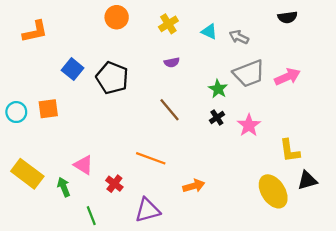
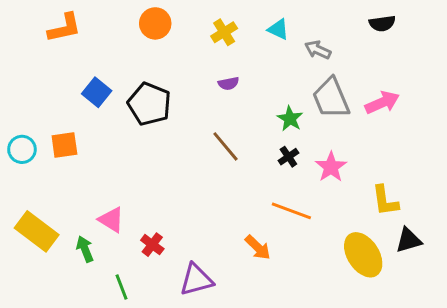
orange L-shape: (35, 32) -> (64, 28), moved
cyan triangle: (209, 32) -> (278, 29), moved
gray trapezoid: (249, 73) -> (331, 98), turned 88
orange line: (151, 158) -> (291, 211), moved
orange arrow: (194, 186) -> (258, 247), turned 60

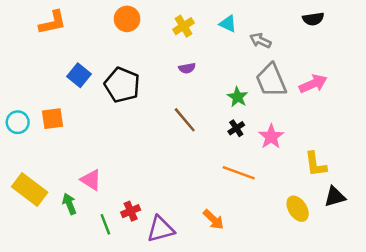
red cross: (152, 245) -> (131, 211), moved, turned 30
orange arrow: (258, 247) -> (213, 220), moved
yellow ellipse: (363, 255) -> (298, 209), size x0.7
green line: (122, 287) -> (105, 224), moved

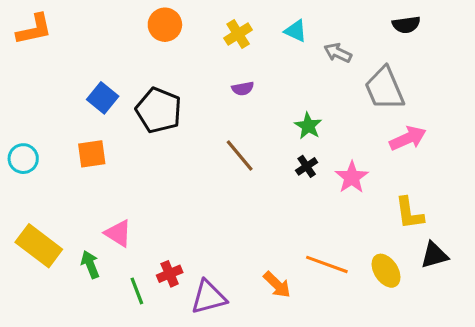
orange L-shape: (53, 23) -> (34, 29), moved
gray trapezoid: (271, 80) -> (384, 89), moved
pink arrow: (313, 84) -> (408, 138), moved
orange square: (53, 119) -> (92, 154), moved
orange line: (239, 173) -> (327, 264), moved

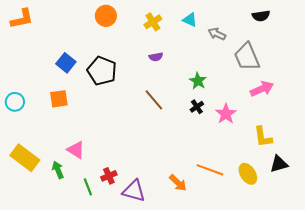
purple triangle: (209, 297) -> (134, 191), turned 30

